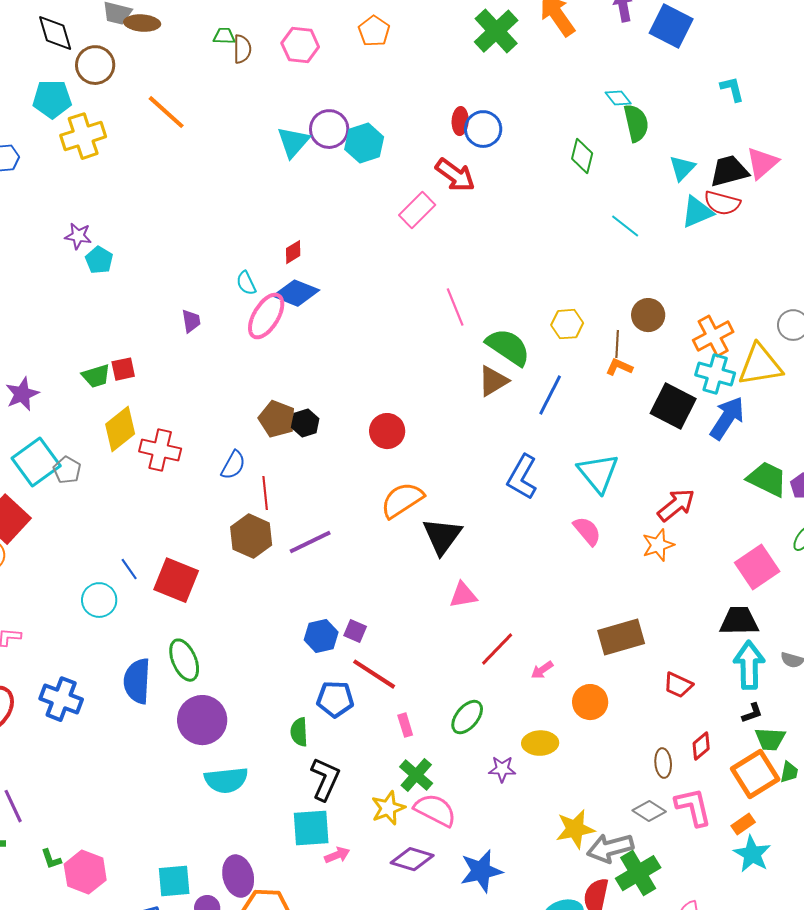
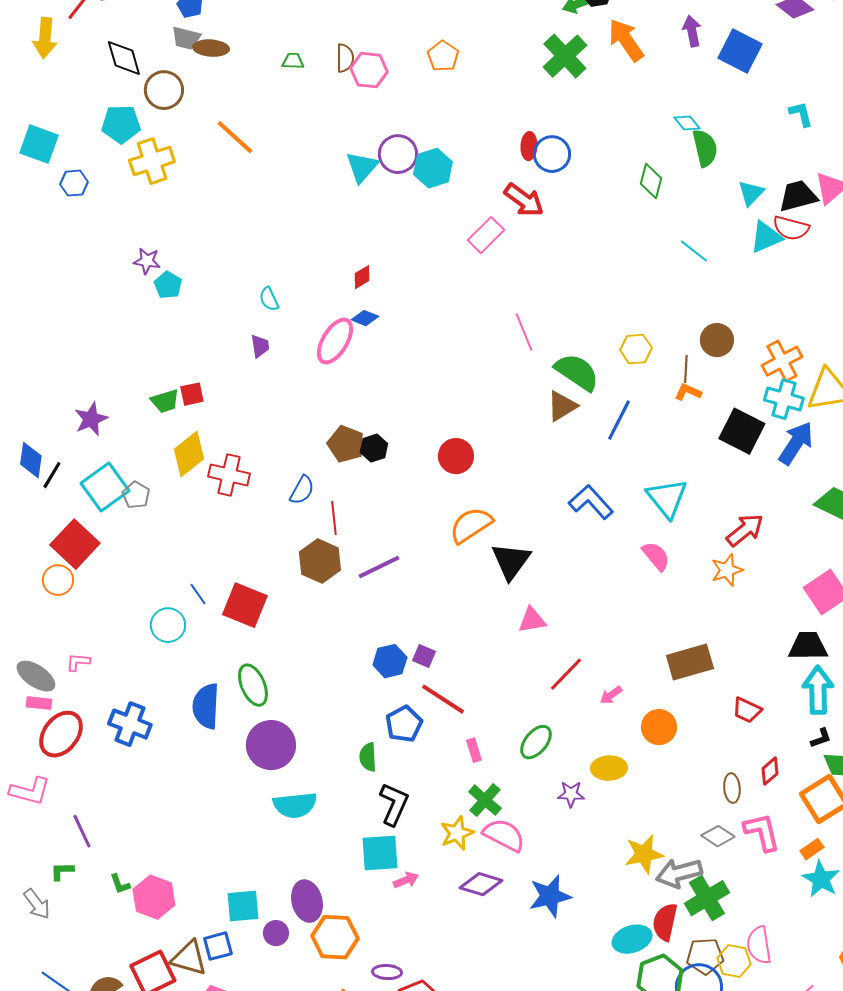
brown semicircle: (242, 49) -> (345, 58), moved
cyan semicircle: (246, 283) -> (269, 299), moved
blue diamond: (296, 293) -> (365, 318), size x0.6
blue L-shape: (522, 477) -> (591, 502), turned 108
blue pentagon: (335, 699) -> (404, 724), turned -30

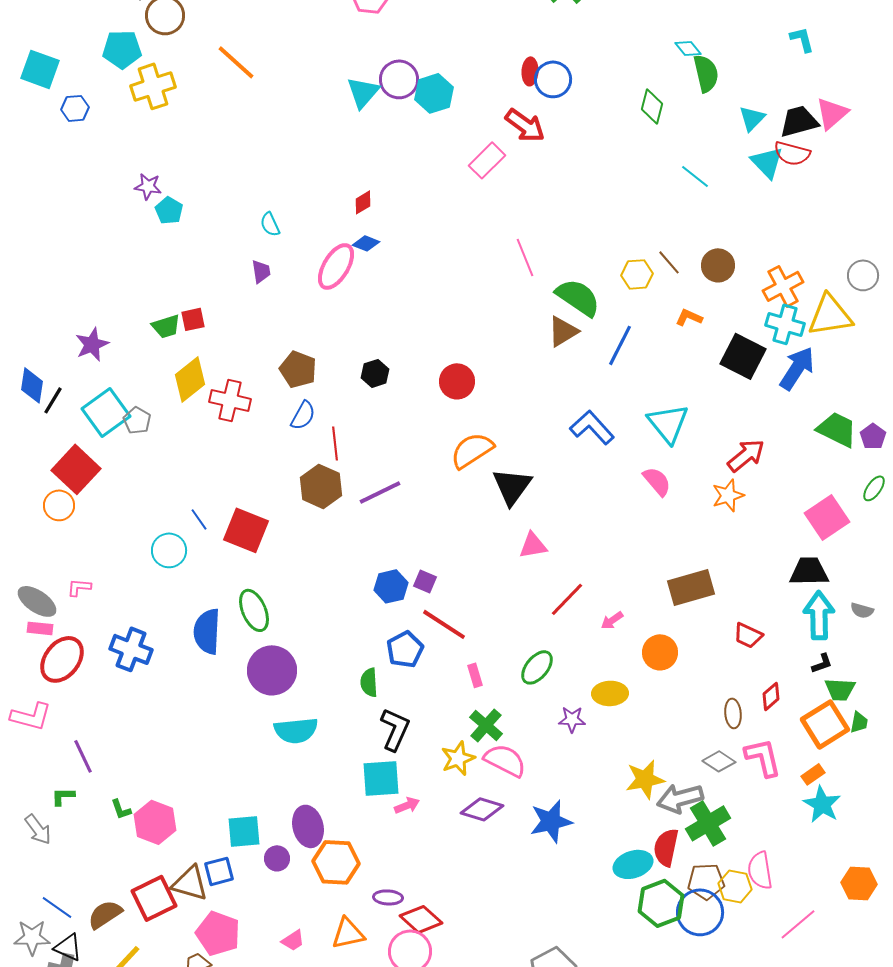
cyan triangle: (766, 237) -> (767, 162), turned -51
brown line: (686, 369) -> (669, 262), moved, turned -44
brown pentagon: (346, 444) -> (298, 369), moved

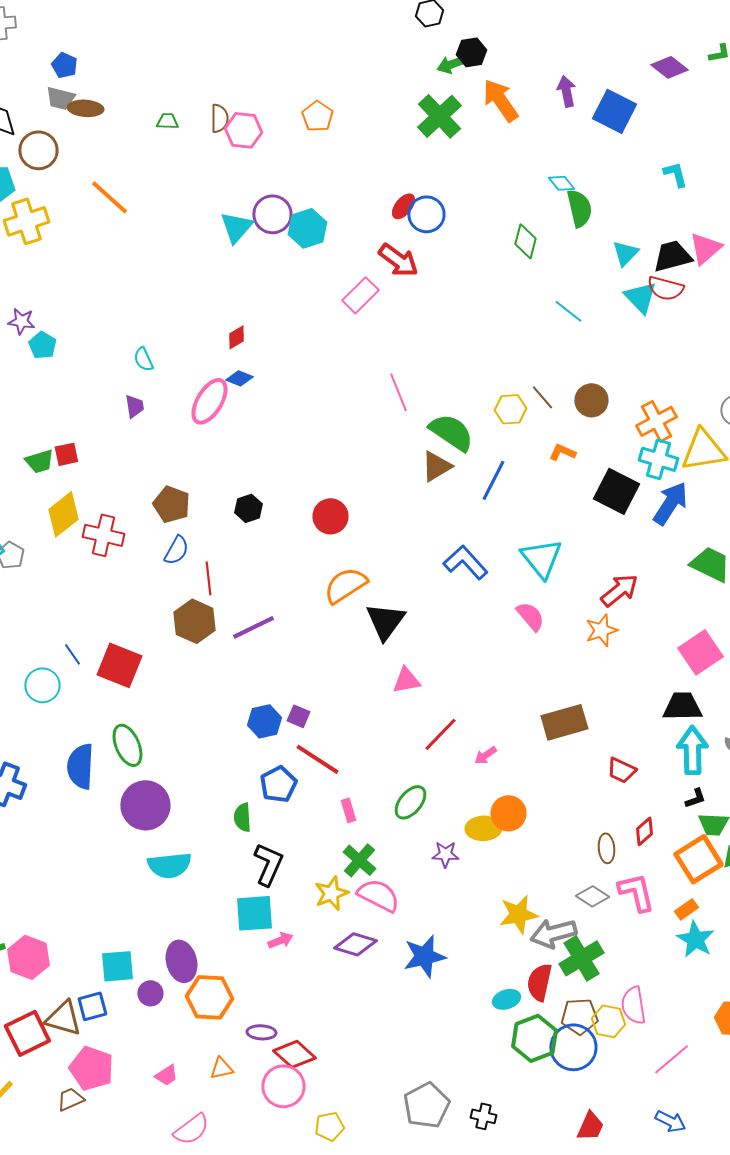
red ellipse: (530, 71) -> (403, 206), turned 36
orange circle: (660, 652) -> (508, 813), moved
cyan ellipse: (633, 864) -> (506, 999), size x0.7
orange triangle: (348, 933) -> (221, 1068), size x0.7

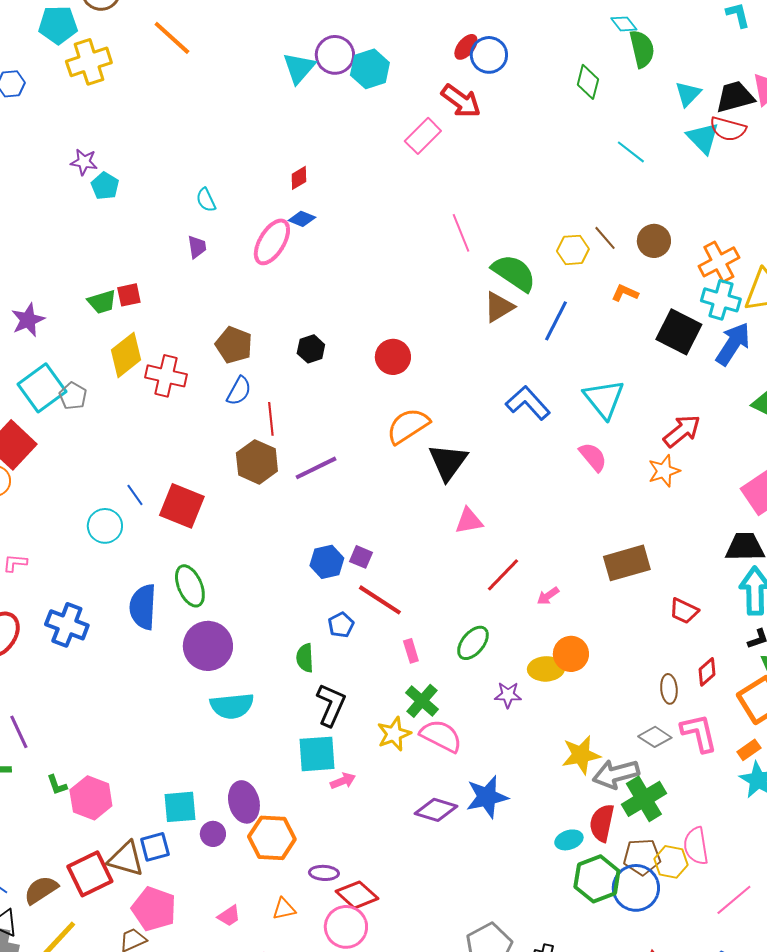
blue pentagon: (278, 784) -> (341, 625), size x0.7
purple diamond: (355, 944) -> (436, 810), moved

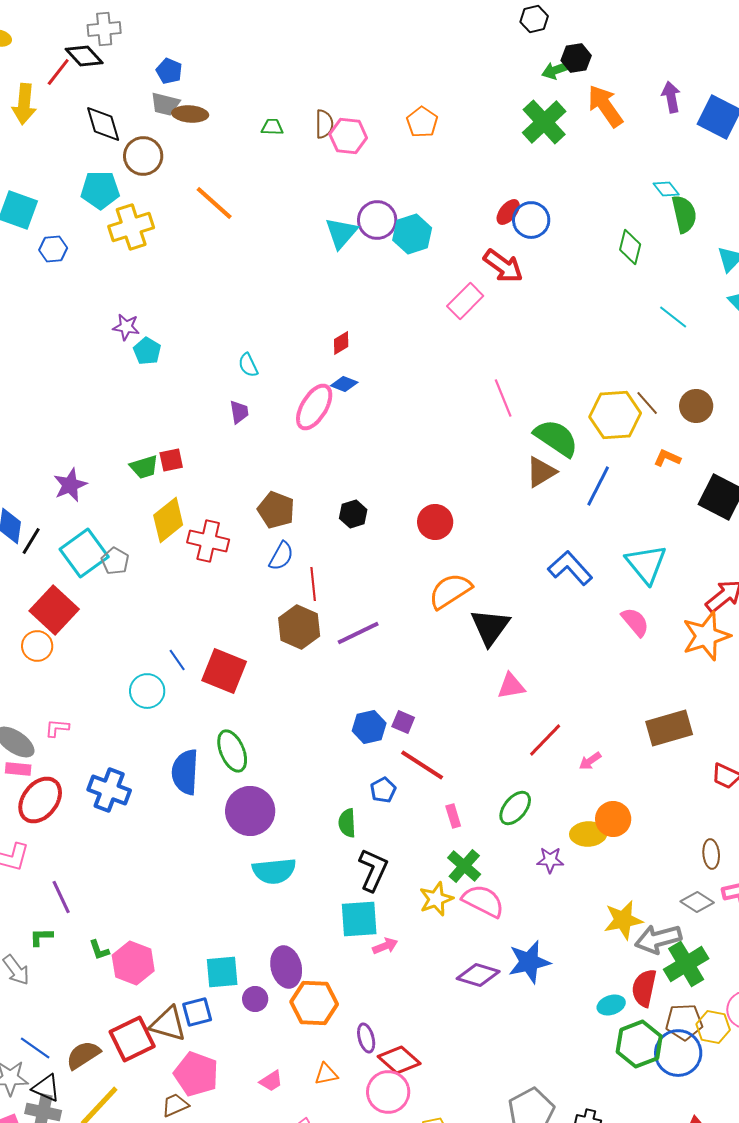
yellow hexagon: (573, 250) -> (615, 415), size x1.6
orange star: (664, 471) -> (706, 636), size x1.5
purple ellipse: (324, 873) -> (366, 1038), turned 72

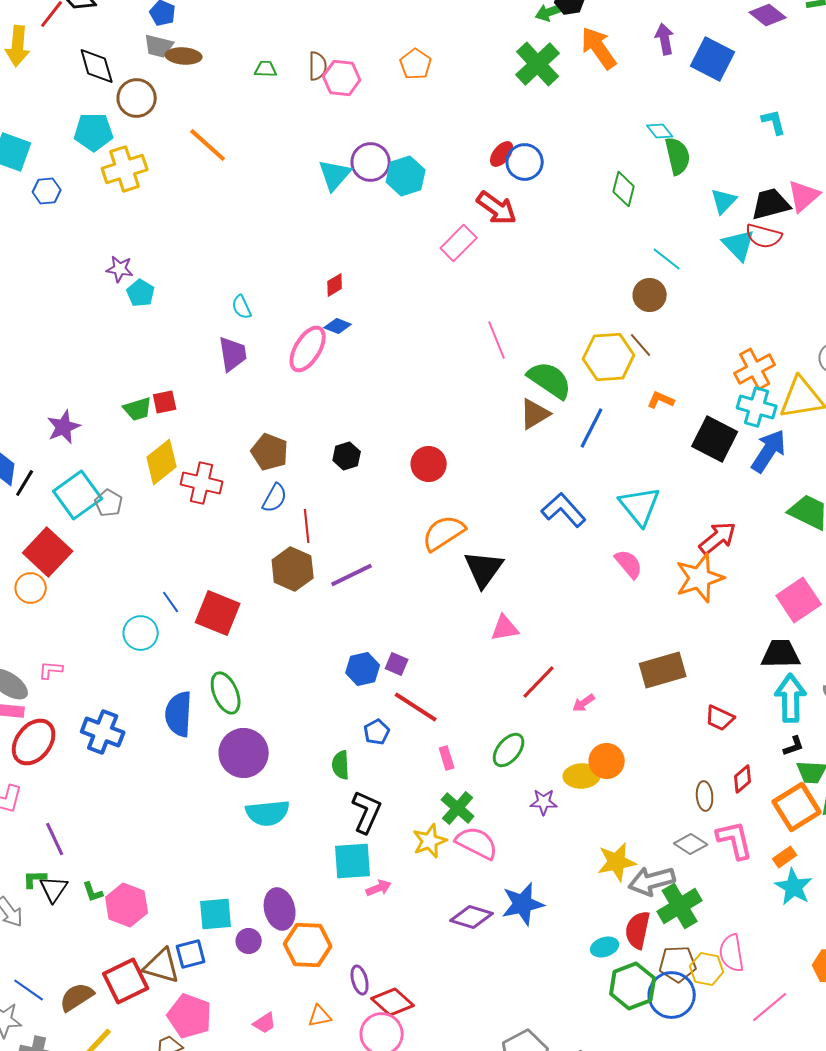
brown circle: (696, 406) -> (650, 295), moved
purple trapezoid: (239, 412) -> (233, 354), size x1.5
black triangle: (46, 1088) -> (54, 889), moved, turned 40

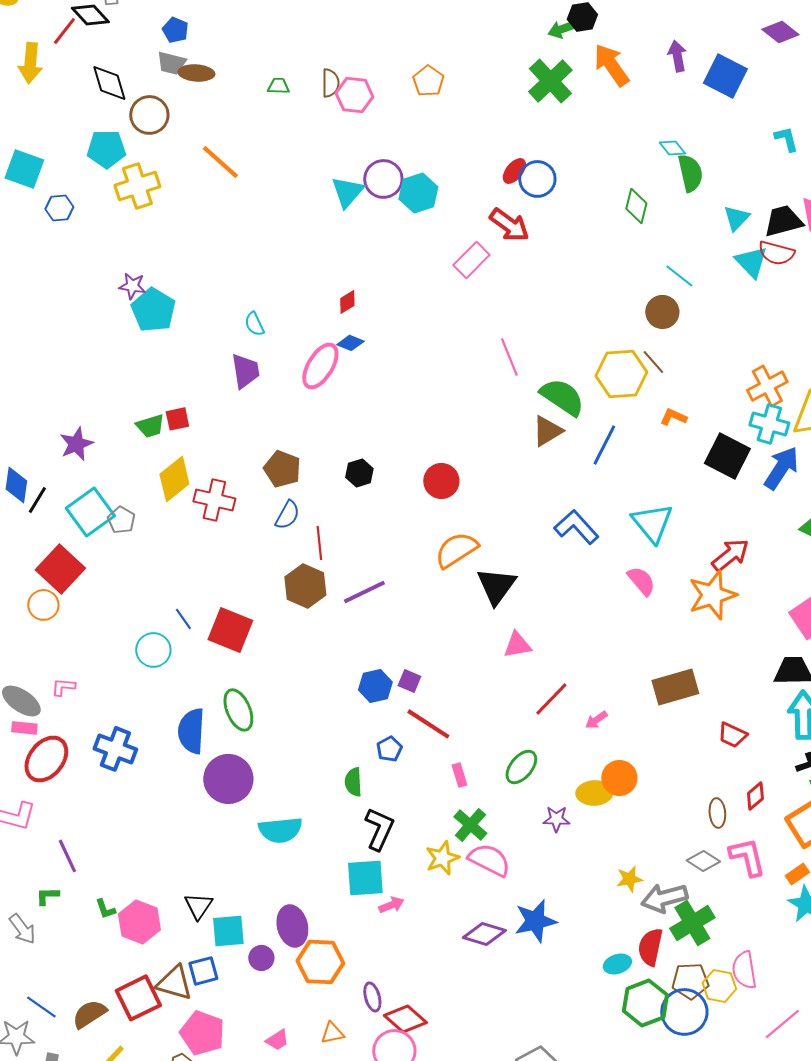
cyan pentagon: (141, 293) -> (153, 310), size x1.6
purple circle: (244, 753) -> (228, 779), moved
yellow star: (617, 862) -> (629, 879), size x0.7
black triangle: (54, 889) -> (198, 906), moved

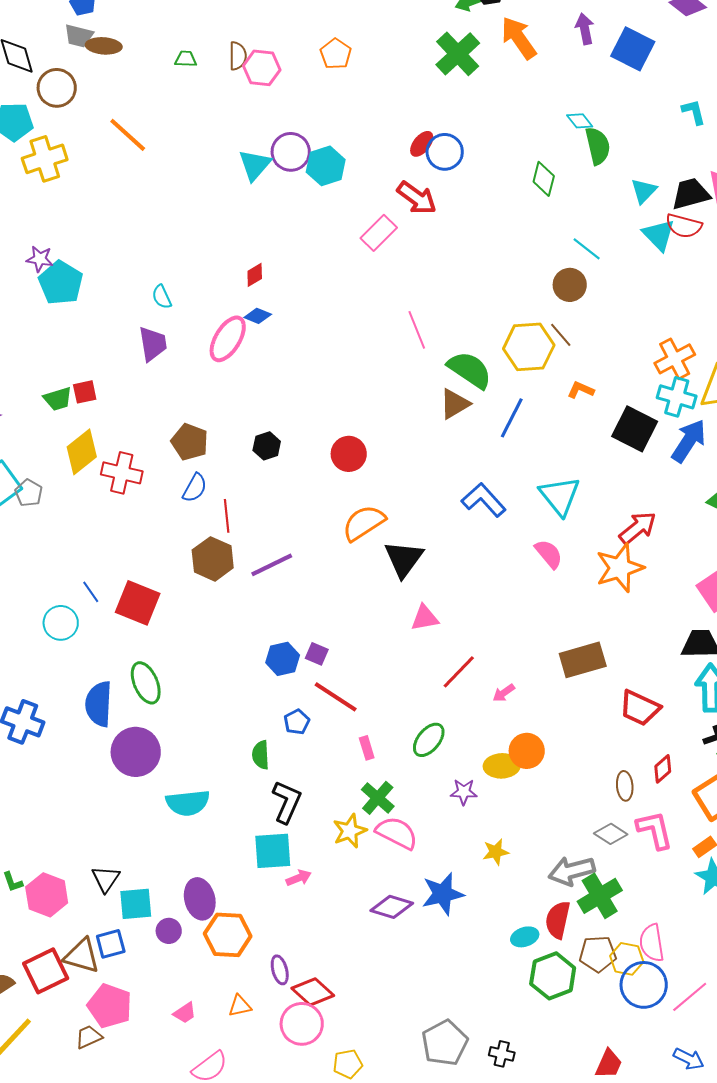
red trapezoid: (732, 735) -> (640, 708), size x1.4
yellow star: (629, 879) -> (496, 852), moved
blue circle: (684, 1012) -> (644, 985), moved

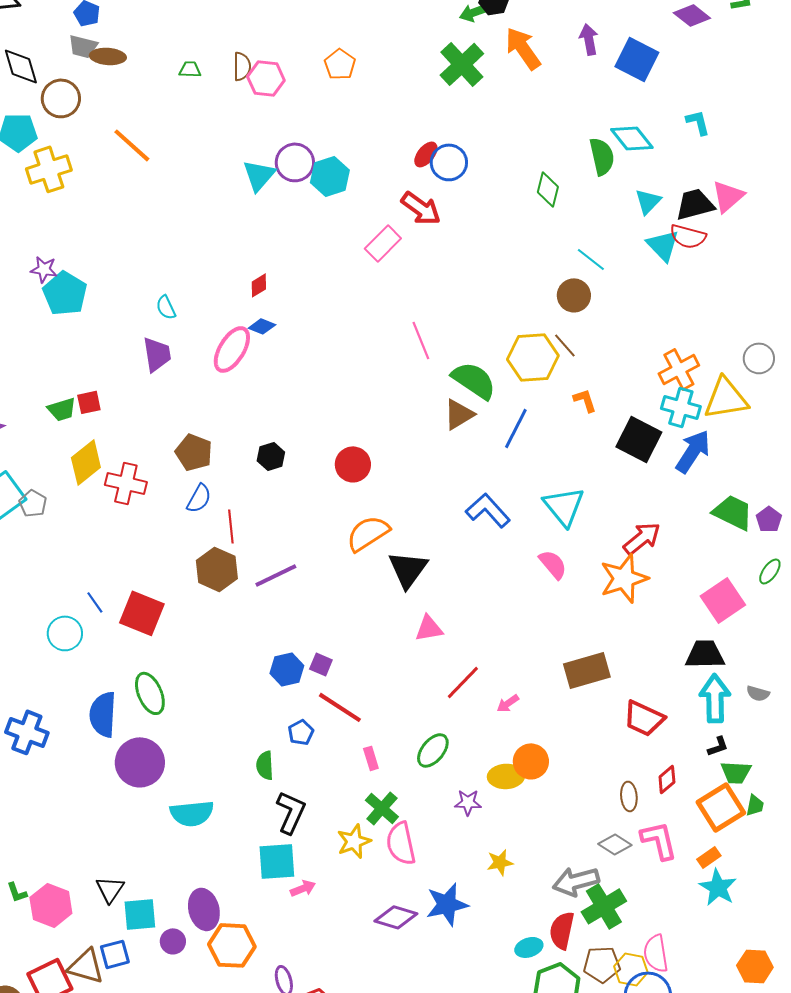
cyan diamond: (580, 121) -> (632, 138), moved, size x1.6
orange L-shape: (581, 390) -> (585, 400), turned 48
pink semicircle: (397, 833) -> (401, 843), turned -129

